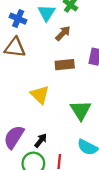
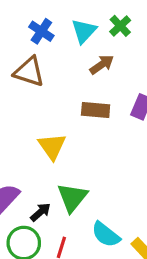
green triangle: (81, 110) -> (72, 197), moved

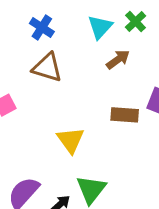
blue cross: (41, 31) -> (42, 28), moved
brown rectangle: (96, 110) -> (125, 115), moved

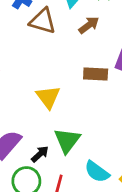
brown triangle: (47, 67) -> (43, 21), moved

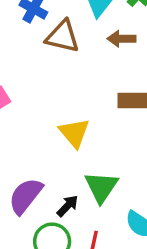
brown arrow: (89, 25) -> (121, 39), turned -140

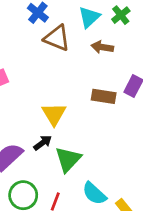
black arrow: (68, 206) -> (43, 143), moved

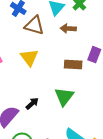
yellow triangle: (54, 114) -> (29, 57), moved
green triangle: (68, 159) -> (64, 97), moved

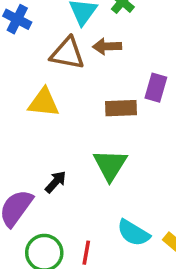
brown triangle: (34, 25) -> (67, 53), moved
yellow triangle: (29, 57) -> (44, 103), turned -42

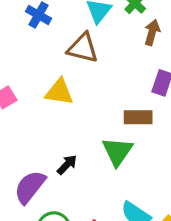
brown arrow: (107, 46) -> (152, 32), moved, turned 105
brown rectangle: (121, 108) -> (138, 117), moved

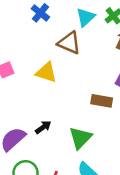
green triangle: (117, 151) -> (80, 138), moved

